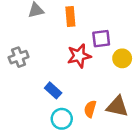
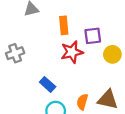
orange rectangle: (70, 16) -> (64, 25), moved

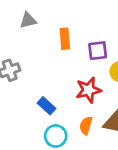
red star: (72, 52) -> (89, 90), moved

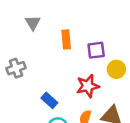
gray triangle: (28, 20) -> (33, 23), turned -49

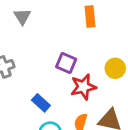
orange rectangle: (66, 39) -> (90, 17), moved
purple square: (96, 50) -> (66, 63), moved, turned 30

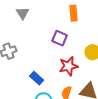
purple square: (66, 63) -> (60, 38), moved

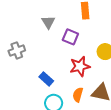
gray triangle: (23, 13) -> (48, 22), moved

